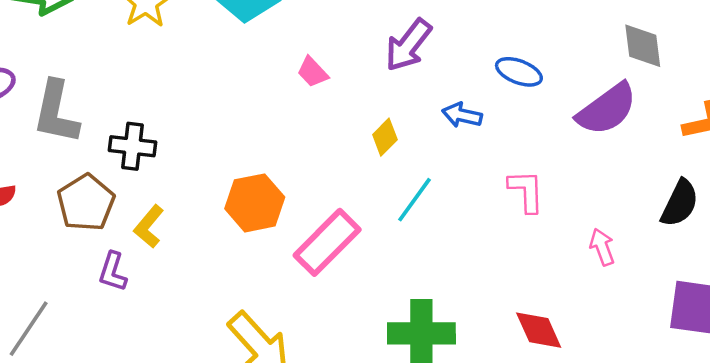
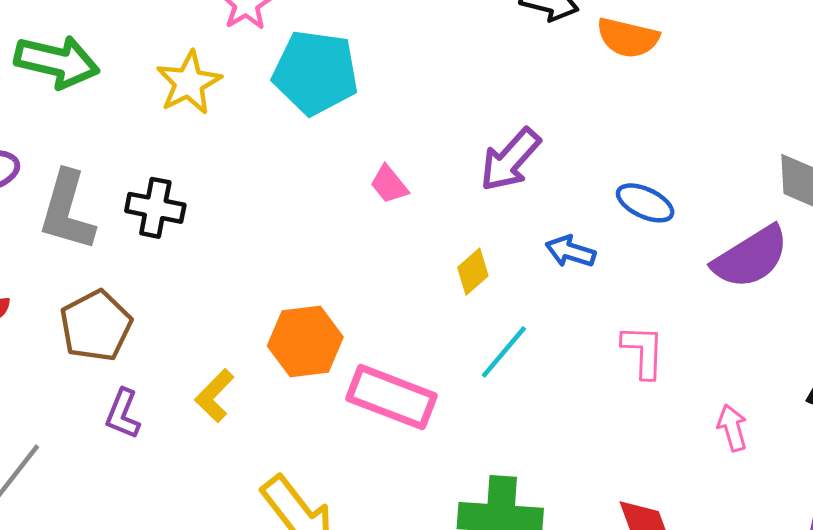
black cross: (133, 146) -> (155, 208), moved
yellow L-shape: (149, 227) -> (215, 396), moved
pink rectangle: (327, 242) -> (392, 397), turned 62

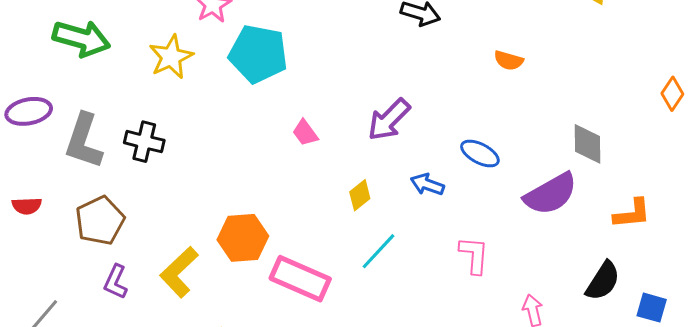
orange semicircle: (628, 38) -> (509, 61), moved, size x0.7
yellow L-shape: (215, 396) -> (179, 272), size x1.4

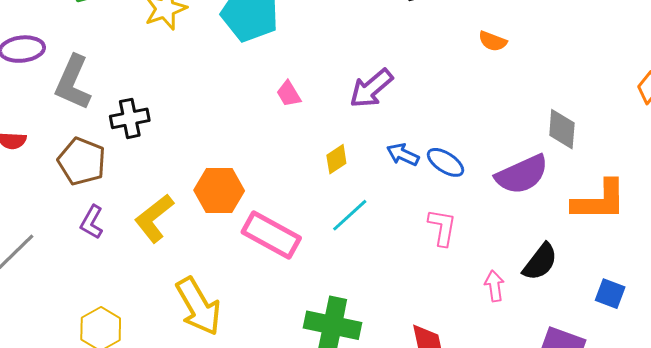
black cross: (144, 142) -> (130, 118), moved, turned -30
blue ellipse: (480, 153) -> (445, 162), moved
orange L-shape: (632, 214) -> (599, 201), size x1.5
brown pentagon: (100, 221) -> (82, 161), turned -30
black semicircle: (603, 281) -> (540, 262), moved

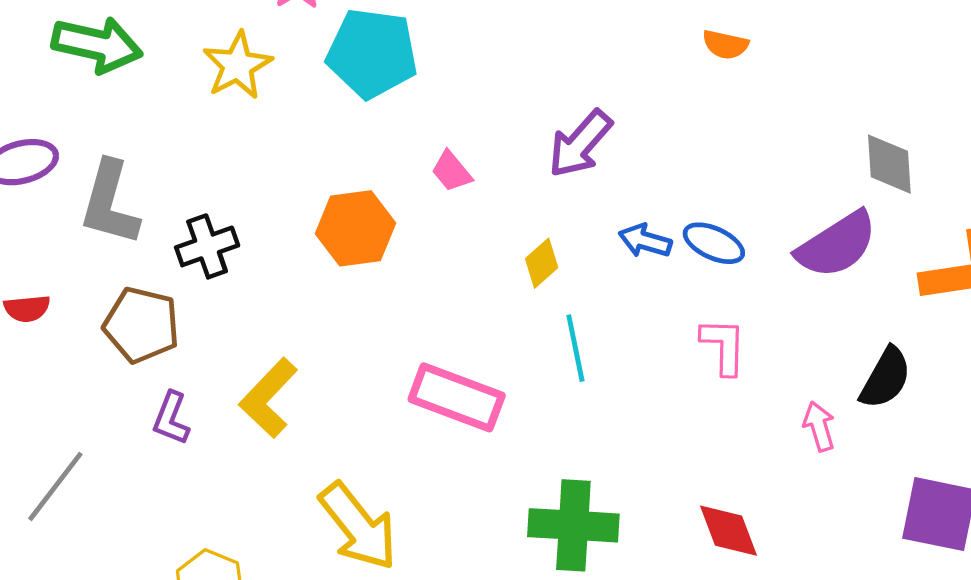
orange semicircle: (493, 41) -> (725, 45), moved
orange hexagon: (219, 190) -> (356, 228), moved
cyan line: (350, 215) -> (575, 348), turned -51

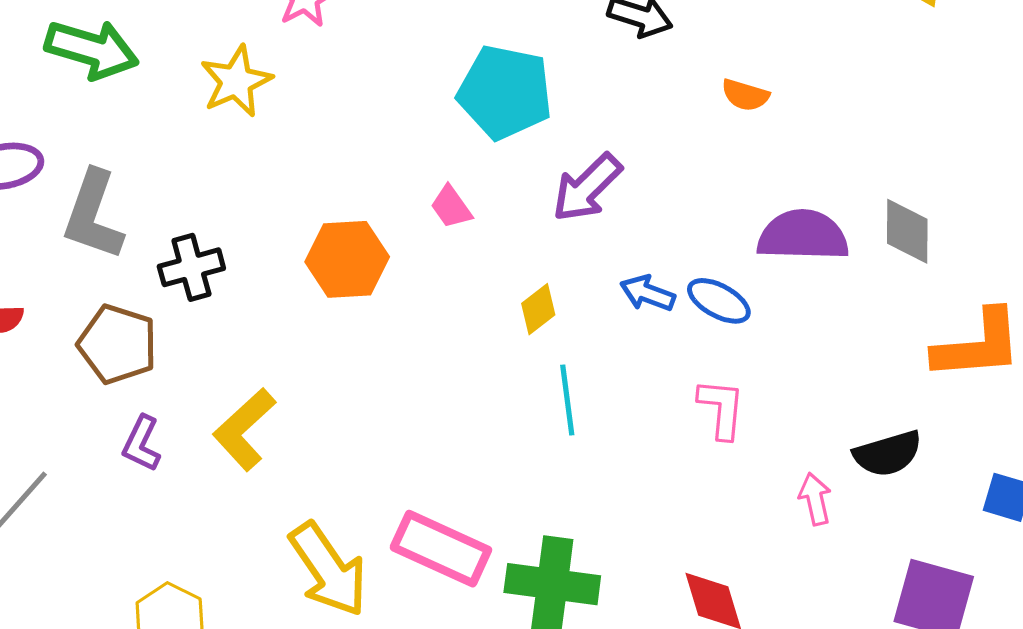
cyan pentagon: (372, 53) -> (505, 92), moved
purple semicircle: (837, 245) -> (803, 235), moved, turned -150
black semicircle: (886, 378) -> (888, 454), turned 40
pink rectangle: (457, 397) -> (441, 549), moved

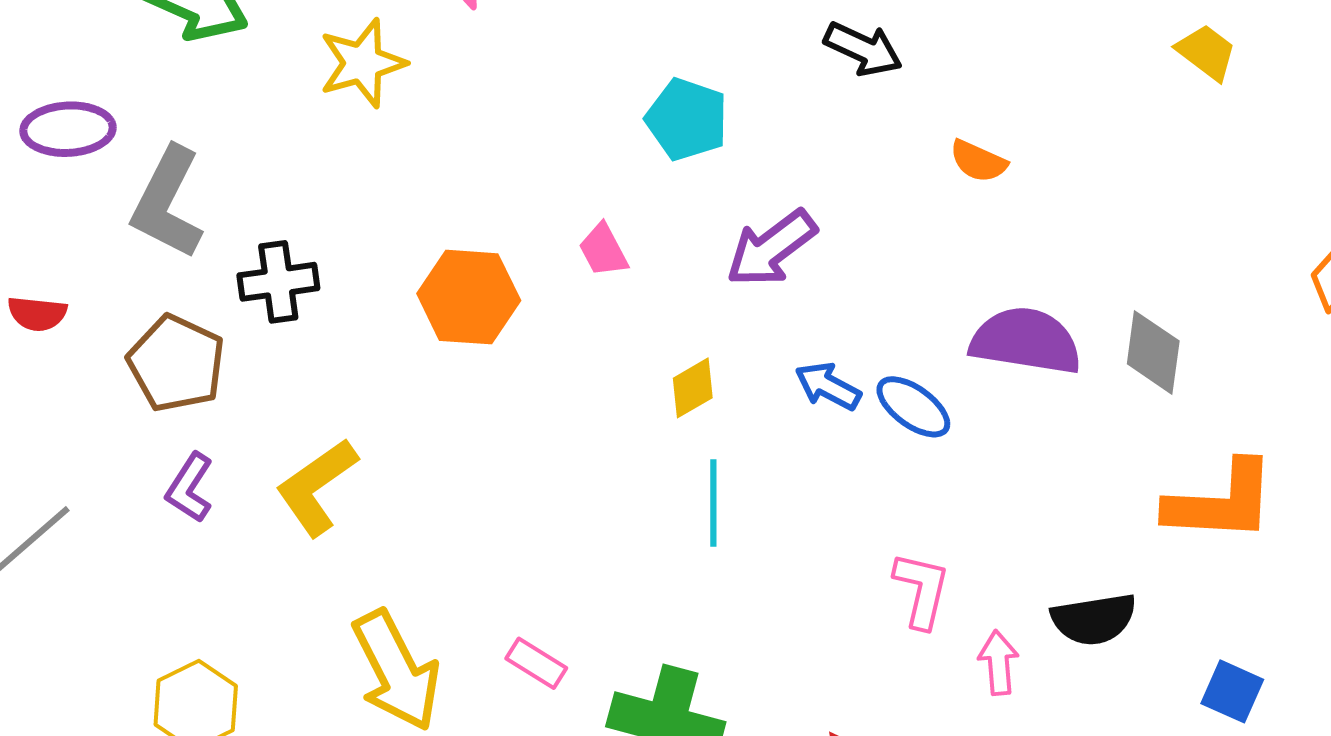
cyan pentagon: (505, 92) -> (687, 119), size x0.7
pink L-shape: (721, 409) -> (922, 590), moved
pink rectangle: (441, 549) -> (536, 663), size x0.5

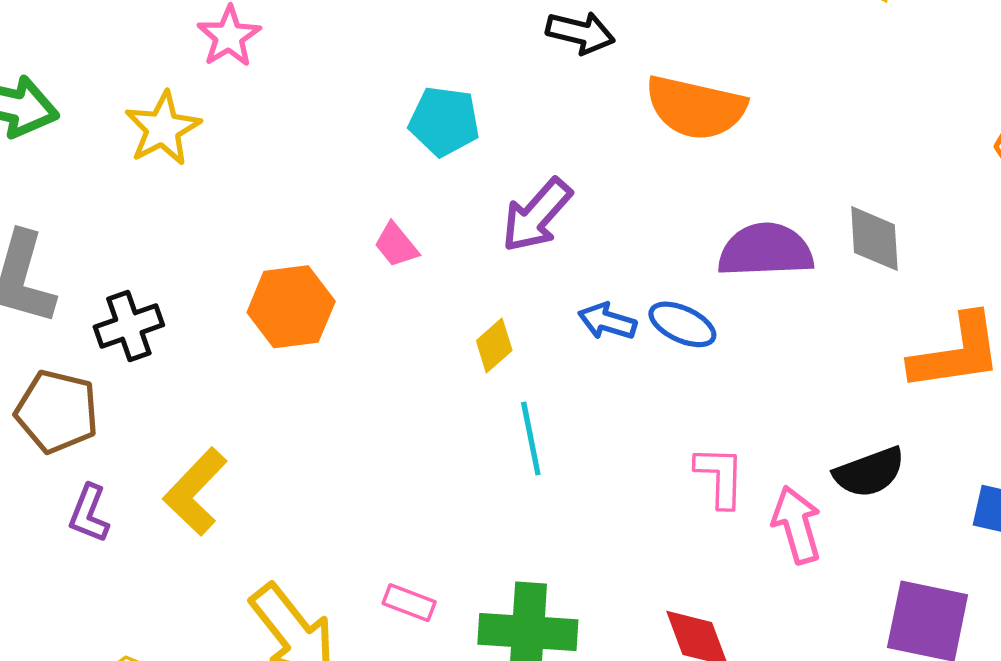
orange semicircle: (978, 161) -> (696, 108), size x2.0
pink arrow: (999, 663) -> (797, 525), size x1.4

